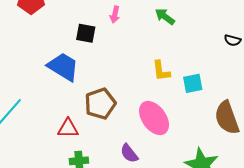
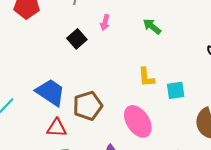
black square: (86, 33) -> (77, 39), turned 36
blue trapezoid: (63, 67) -> (50, 92), moved

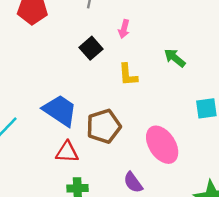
green arrow: (152, 26) -> (175, 58), moved
yellow L-shape: (146, 77) -> (128, 75), moved

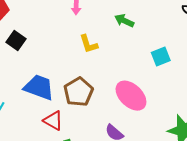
black square: (91, 48) -> (16, 41), moved
red triangle: (67, 152) -> (53, 121), turned 40

